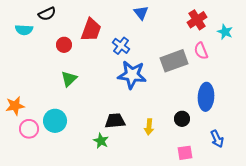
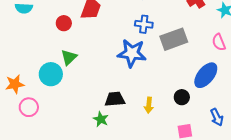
blue cross: (121, 46) -> (144, 24), moved, turned -30
pink semicircle: (201, 51) -> (219, 42), moved
blue ellipse: (206, 97) -> (206, 75), turned 36
cyan circle: (55, 121) -> (51, 74), moved

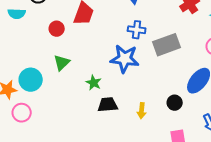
cyan circle: (51, 74) -> (31, 80), moved
green star: (101, 119) -> (94, 83), moved

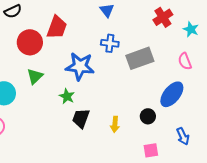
red circle: (57, 29) -> (30, 42), size x1.6
blue star: (125, 59) -> (80, 66), moved
black trapezoid: (108, 105) -> (81, 118), turned -65

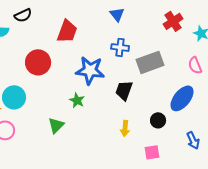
red circle: (30, 42) -> (38, 62), moved
green triangle: (35, 76) -> (56, 125), moved
black trapezoid: (81, 118) -> (124, 90), moved
pink square: (151, 150) -> (152, 152), moved

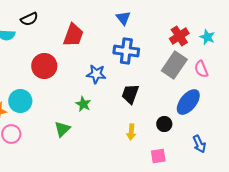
red cross: (173, 21) -> (179, 36), moved
blue cross: (120, 47) -> (126, 51), size x1.4
gray rectangle: (150, 62) -> (174, 65), moved, turned -36
blue star: (90, 70) -> (96, 74), size x0.7

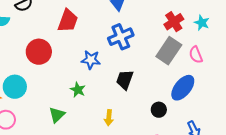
blue cross: (126, 51) -> (121, 37), turned -30
yellow arrow: (131, 132) -> (109, 118), moved

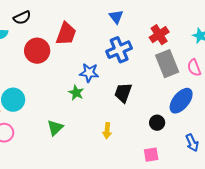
red cross: (174, 22) -> (159, 35), moved
gray rectangle: (169, 51) -> (167, 64), turned -56
red circle: (39, 52) -> (37, 51), moved
green star: (78, 90) -> (76, 93), moved

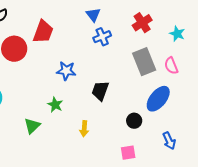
red cross: (159, 35) -> (142, 23), moved
blue cross: (119, 50) -> (102, 37), moved, size x0.7
green star: (76, 93) -> (55, 105), moved

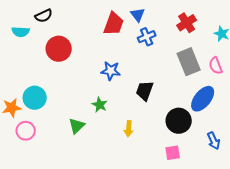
red trapezoid: (43, 32) -> (114, 24), moved
black circle: (134, 121) -> (179, 121), size x1.6

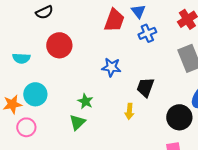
cyan semicircle: (21, 32) -> (21, 58), moved
green star: (100, 105) -> (85, 101), moved
yellow arrow: (129, 129) -> (129, 111), moved

